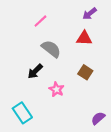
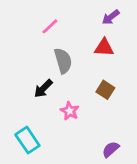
gray semicircle: (51, 49) -> (63, 61), turned 36
purple semicircle: (98, 118) -> (111, 149), moved

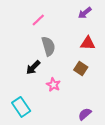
red triangle: (104, 48) -> (88, 43), moved

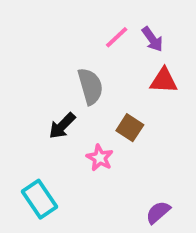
purple arrow: (85, 13) -> (152, 39), moved, turned -88
pink line: (38, 20) -> (117, 37), moved
brown square: (81, 68) -> (130, 128), moved

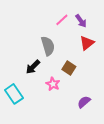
red triangle: (164, 81) -> (87, 43), turned -42
cyan rectangle: (40, 199) -> (14, 94), moved
purple semicircle: (158, 212) -> (84, 102), moved

